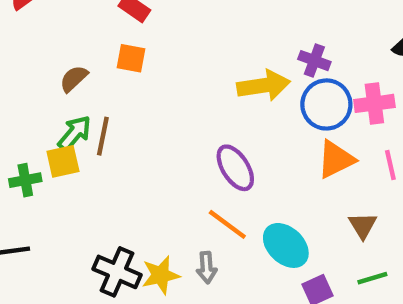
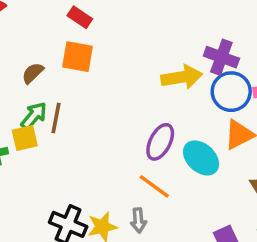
orange square: (131, 58) -> (78, 57), size x1.4
purple cross: (314, 61) -> (221, 57), size x1.4
purple ellipse: (235, 168) -> (160, 142), turned 60
cyan ellipse: (286, 245) -> (201, 158), moved

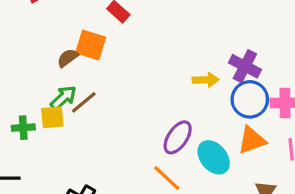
orange square: (78, 57) -> (91, 45), moved
yellow arrow: (182, 77) -> (206, 80), size x0.7
brown line: (56, 118) -> (84, 102), turned 32

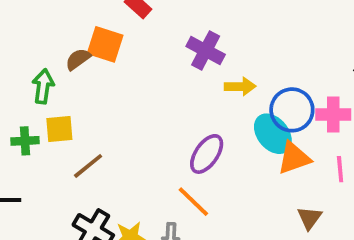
purple cross: (245, 66) -> (206, 50), moved
green arrow: (63, 98) -> (43, 86), moved, turned -40
brown line: (84, 102) -> (88, 166), moved
cyan ellipse: (214, 157) -> (273, 134), moved

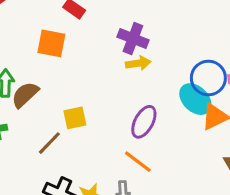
brown semicircle: (78, 59) -> (25, 95), moved, size x1.4
yellow arrow: (240, 86) -> (138, 63), moved
yellow square: (59, 129) -> (75, 118), moved

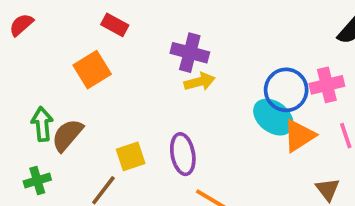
orange square: (51, 43) -> (92, 70), turned -36
purple ellipse: (144, 122) -> (183, 154), moved, turned -32

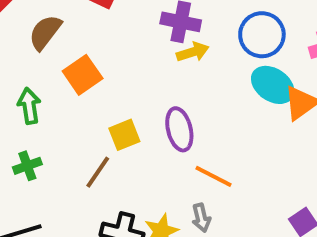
orange square: (92, 70) -> (83, 75), moved
blue circle: (286, 90) -> (262, 35), moved
brown semicircle: (67, 135) -> (45, 32), moved

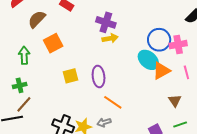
blue circle: (262, 35) -> (159, 40), moved
brown line: (98, 172) -> (24, 104), moved
gray arrow: (201, 218) -> (104, 122), turned 80

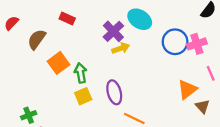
purple cross: (106, 22) -> (113, 31), turned 36
green arrow: (24, 55) -> (81, 73), moved
cyan ellipse: (148, 60) -> (140, 19), moved
orange triangle: (161, 71) -> (187, 90), moved

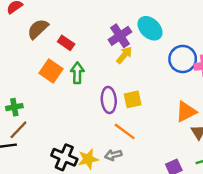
red rectangle: (67, 19) -> (66, 43), moved
yellow arrow: (121, 48) -> (124, 55), turned -42
orange square: (59, 63) -> (51, 71), moved, turned -30
yellow square: (83, 96) -> (133, 99), moved

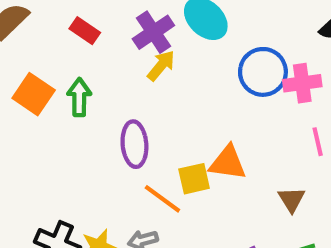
red rectangle: (66, 43) -> (85, 31), moved
yellow square: (133, 99) -> (194, 179), moved
orange triangle: (186, 112) -> (228, 163), moved, turned 35

